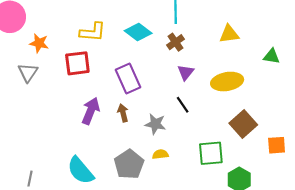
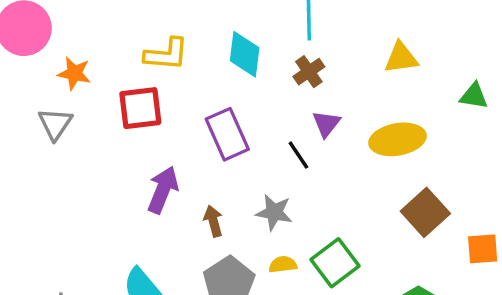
cyan diamond: (138, 32) -> (245, 54), turned 60
black line: (183, 105) -> (298, 155), moved
brown arrow: (123, 113) -> (213, 221), moved
green square: (211, 153) -> (335, 263), moved, turned -32

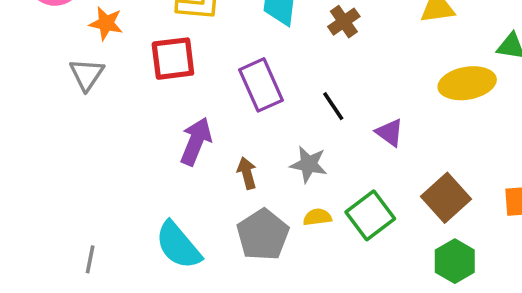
purple triangle: (326, 124) -> (390, 133), moved, turned -32
yellow ellipse: (397, 139) -> (467, 83), moved
brown square: (425, 212) -> (446, 198), moved

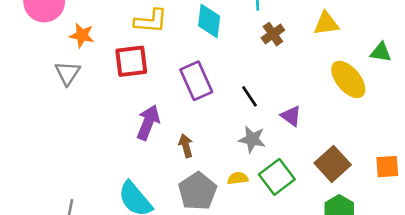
brown cross: (344, 22) -> (273, 34), moved
yellow ellipse: (467, 83) -> (348, 79), turned 60
gray star: (309, 164) -> (252, 139), moved

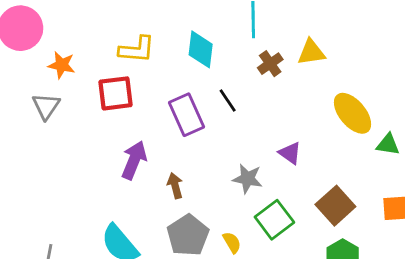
yellow triangle: (326, 24) -> (311, 52), moved
green triangle: (381, 52) -> (388, 145), moved
black line: (250, 96) -> (228, 101), moved
yellow semicircle: (238, 178) -> (232, 242), moved, turned 66

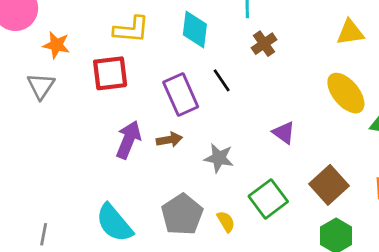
yellow triangle: (311, 52) -> (350, 32), moved
gray star: (247, 179) -> (219, 158), moved
brown arrow: (175, 186) -> (169, 140), moved, turned 95

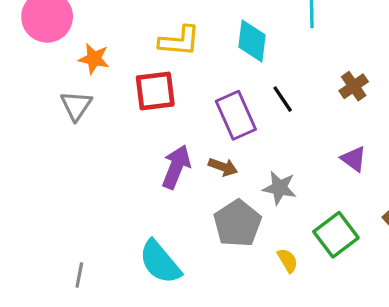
brown cross: (264, 44) -> (354, 86), moved
brown arrow: (169, 140) -> (223, 167), turned 30
gray pentagon: (182, 215) -> (237, 223), moved

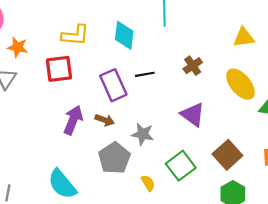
black line: (283, 99) -> (145, 74), turned -66
purple triangle: (354, 159) -> (193, 115), size x1.4

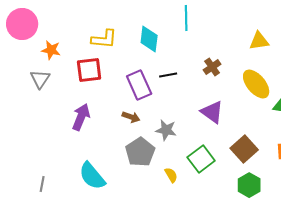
purple arrow: (73, 120) -> (81, 117), moved

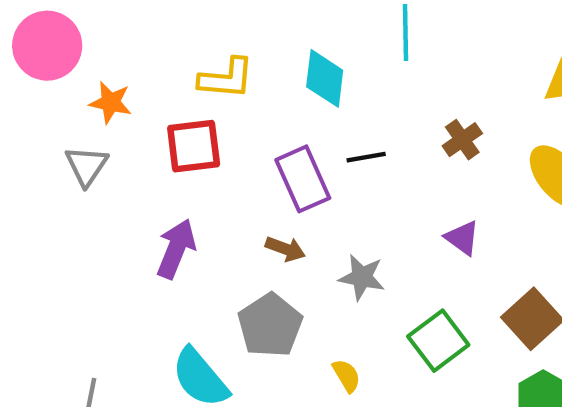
purple triangle: (212, 112) -> (462, 238), size x0.7
gray pentagon: (140, 152) -> (270, 325), moved
yellow semicircle: (171, 175) -> (347, 376), moved

